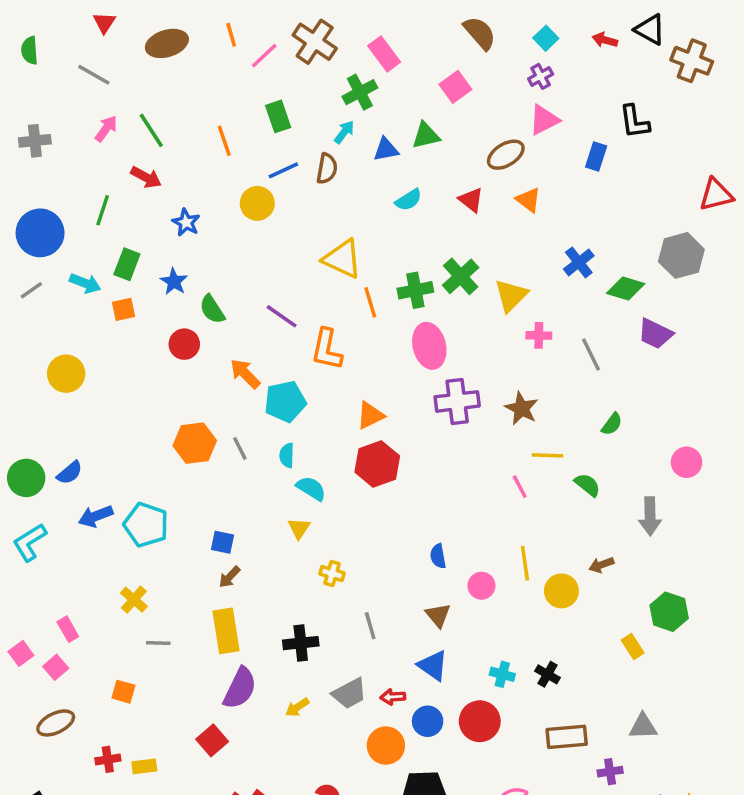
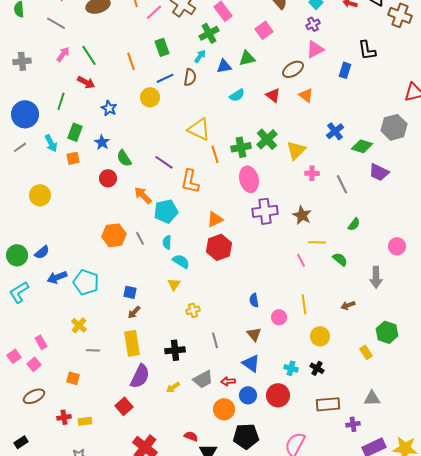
cyan arrow: (85, 283) -> (51, 143), turned 42
yellow cross: (332, 574) -> (193, 310), turned -32
yellow circle: (561, 591) -> (320, 336), moved

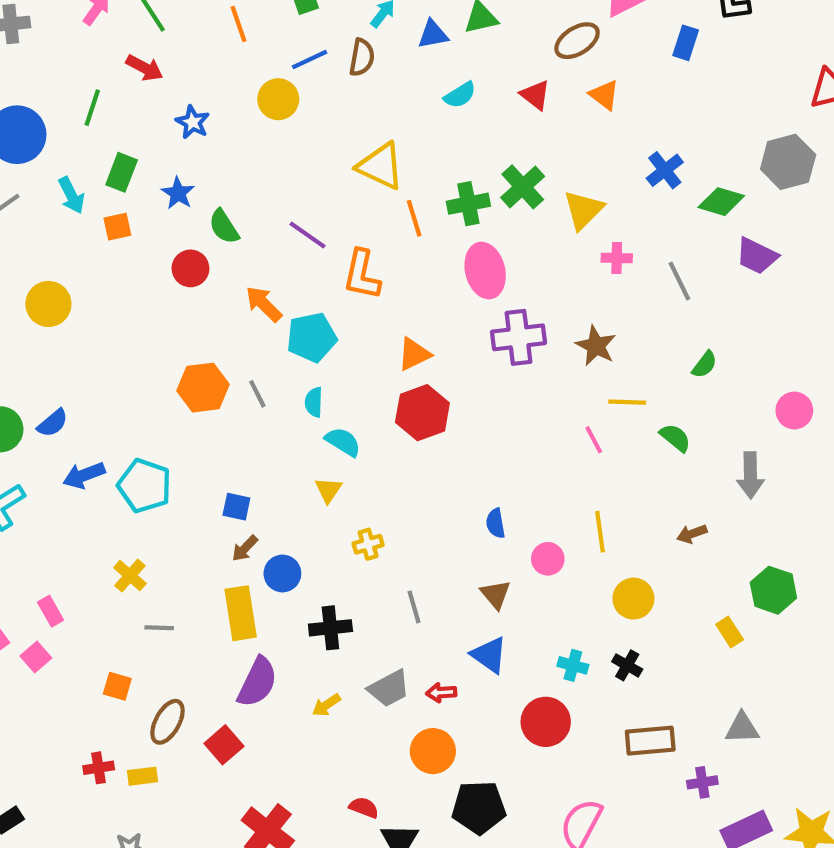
blue circle: (248, 395) -> (282, 573), moved
brown ellipse: (34, 396) -> (168, 722), moved, turned -35

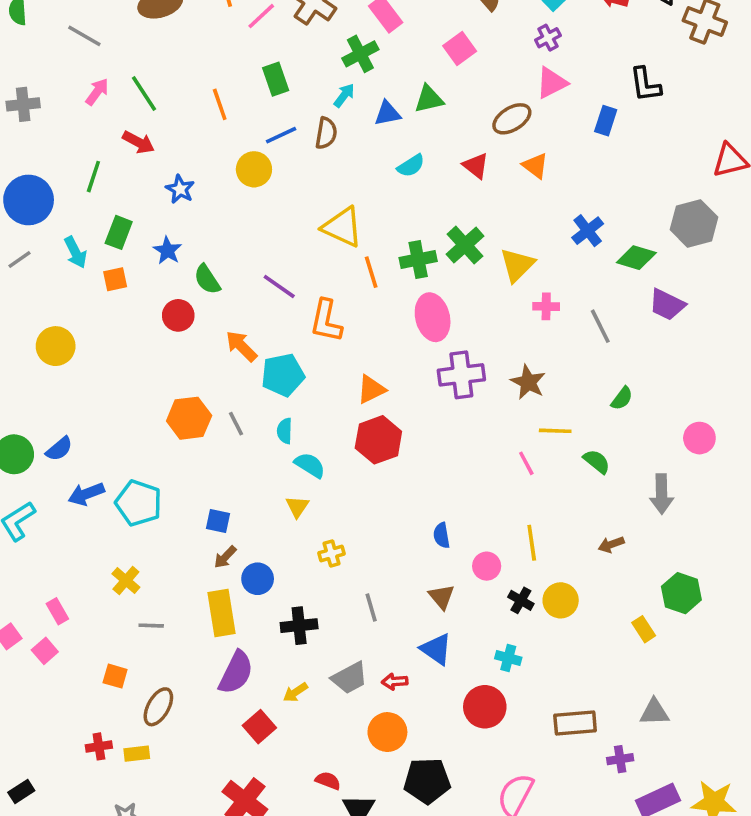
black cross: (627, 665) -> (521, 600), moved
red square: (224, 745) -> (259, 727), moved

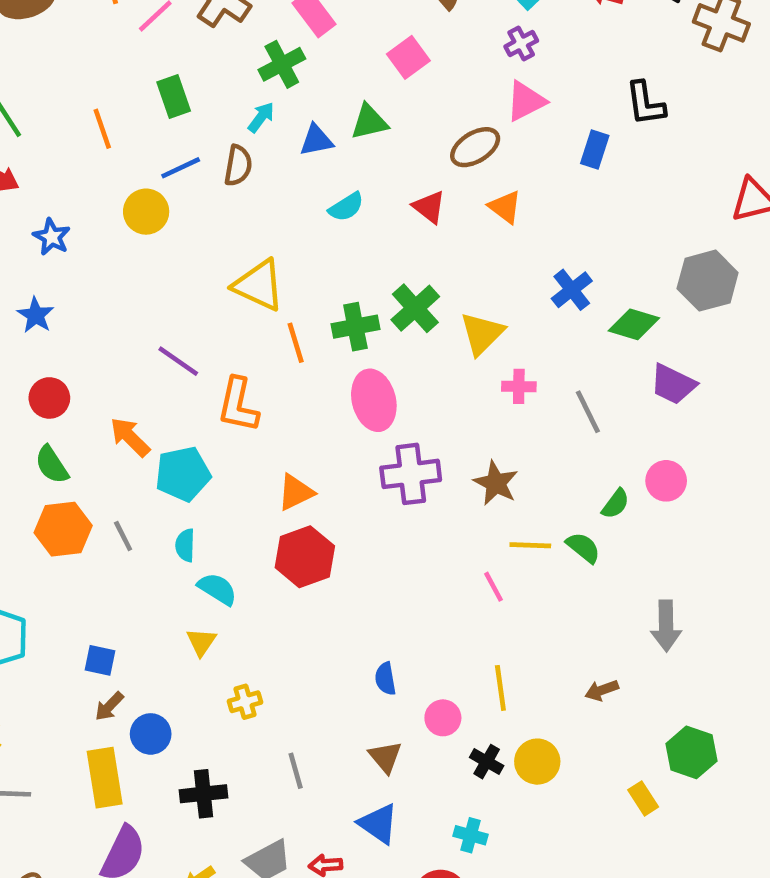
green semicircle: (207, 279) -> (52, 465), moved
pink circle: (699, 438) -> (666, 481), moved
green semicircle: (597, 461) -> (583, 548), moved

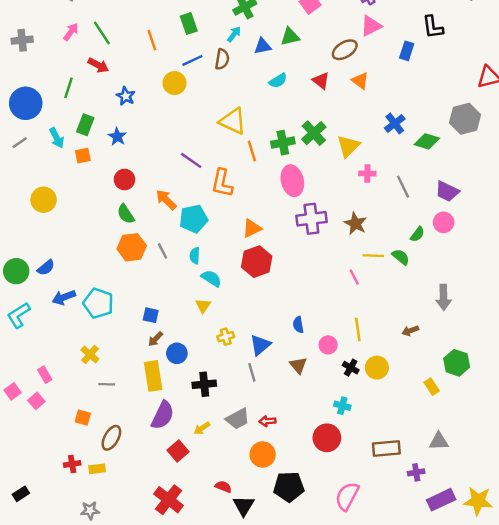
purple trapezoid: (673, 384) -> (447, 191), moved
blue triangle: (378, 824) -> (260, 345), moved, turned 45

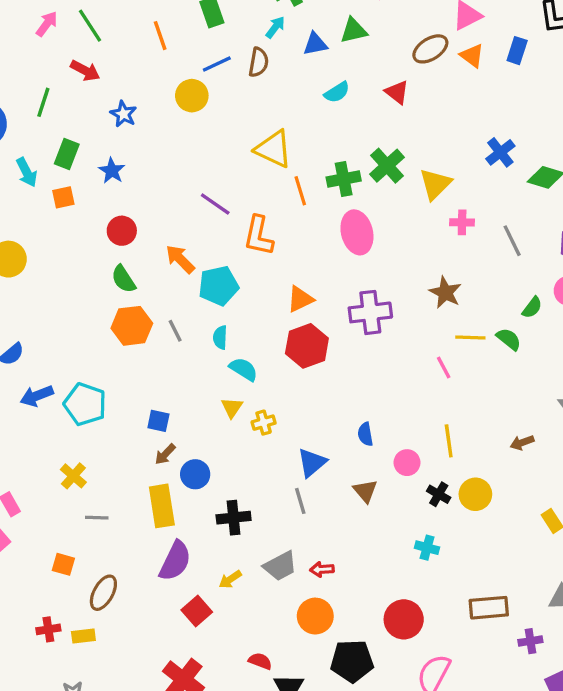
orange triangle: (360, 81) -> (472, 56), moved
purple cross: (311, 219) -> (370, 312), moved
yellow cross: (226, 337) -> (264, 423), moved
red circle: (327, 438) -> (404, 619), moved

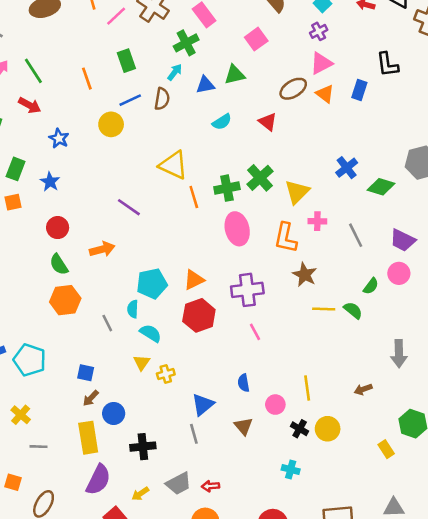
orange L-shape: (259, 236) -> (286, 238), moved
orange arrow: (180, 259) -> (102, 249), turned 120
cyan pentagon: (219, 286) -> (152, 284), moved
gray line: (175, 331) -> (107, 323), moved
pink line: (444, 368) -> (255, 332), moved

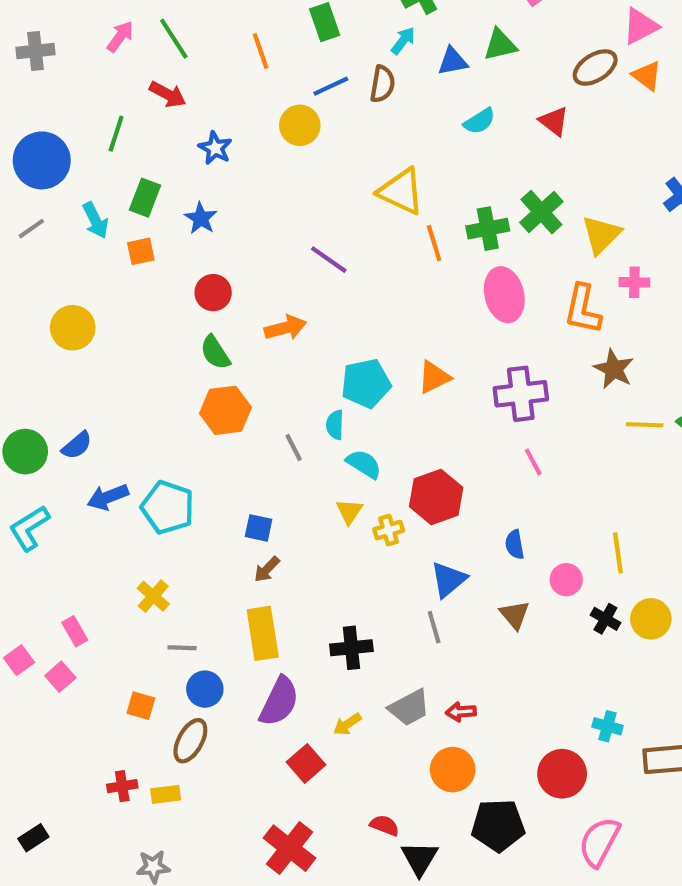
red hexagon: (199, 315) -> (436, 497), moved
blue circle: (114, 413) -> (205, 689), moved
cyan cross: (291, 470) -> (608, 726), moved

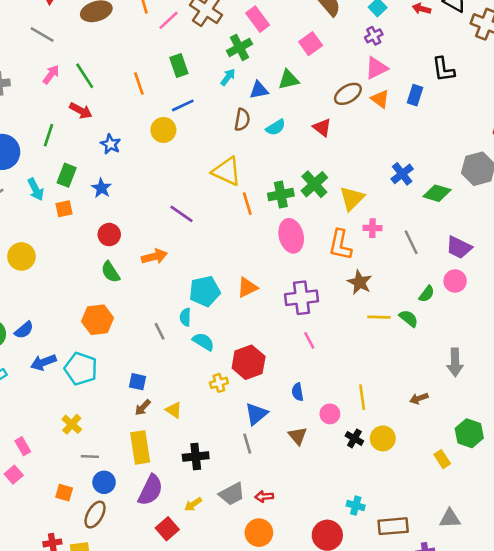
brown semicircle: (382, 84) -> (242, 120), moved
orange hexagon: (225, 410) -> (98, 320), moved
yellow triangle: (349, 511) -> (174, 410), moved, turned -30

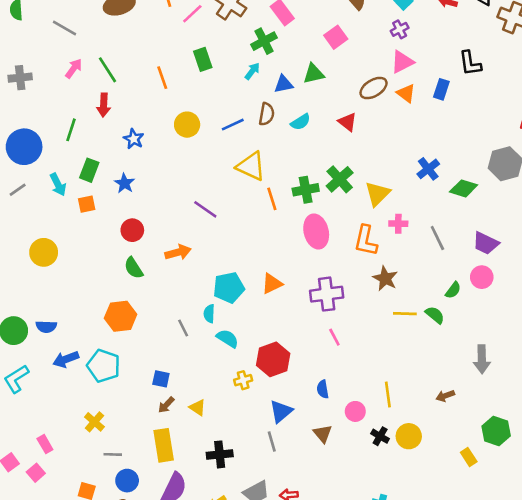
blue line: (183, 105) -> (233, 125), moved
red arrow: (81, 111) -> (104, 105), turned 65
blue semicircle: (24, 330) -> (46, 327), turned 42

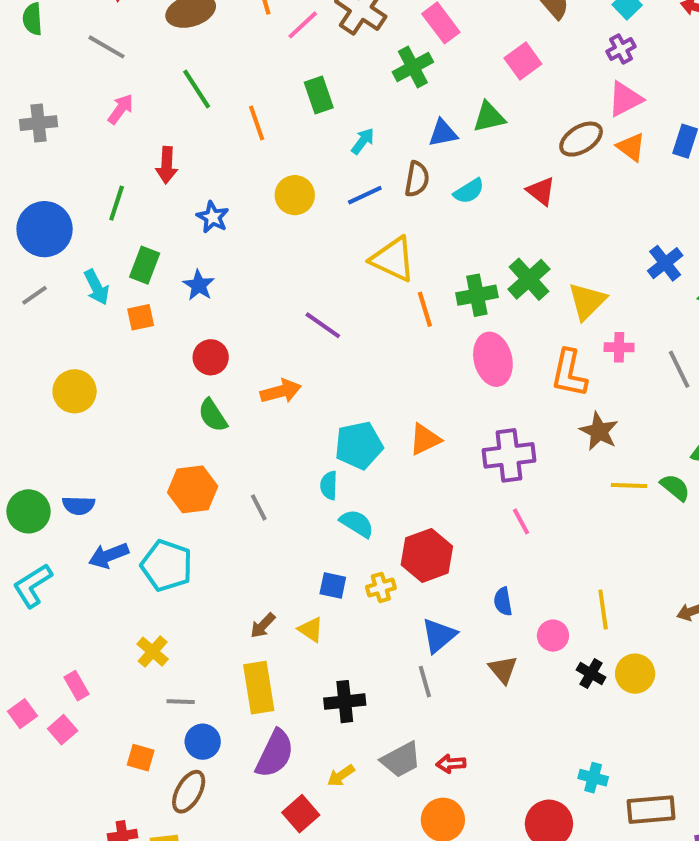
green line: (108, 70) -> (197, 89), moved
cyan arrow: (252, 71) -> (363, 141), moved
gray line: (183, 328) -> (259, 507), moved
blue square: (161, 379) -> (333, 585), moved

